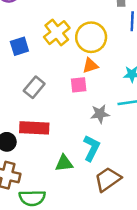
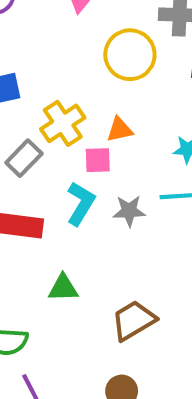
yellow cross: (57, 33) -> (63, 123), moved
yellow circle: (91, 37) -> (130, 55), moved
cyan L-shape: (92, 148) -> (81, 203), moved

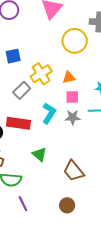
pink square: (98, 160) -> (72, 97), moved
green triangle: (63, 288) -> (40, 154), turned 42
brown trapezoid: (134, 320) -> (74, 171), turned -100

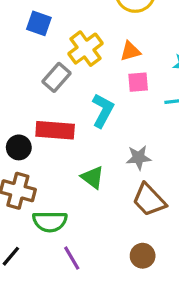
blue square: (13, 56) -> (39, 23), turned 35
gray star: (73, 117) -> (139, 158), moved

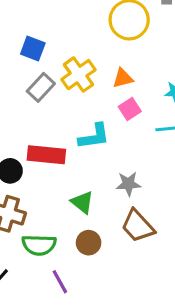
gray rectangle: (57, 77) -> (41, 87), moved
pink square: (138, 82) -> (130, 109), turned -30
cyan L-shape: (103, 111) -> (94, 136), turned 52
brown circle: (143, 256) -> (89, 243), moved

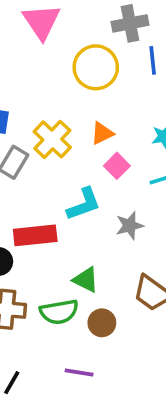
gray star: (128, 184) -> (130, 226), moved
green semicircle: (39, 245) -> (59, 312), moved
purple line: (60, 282) -> (79, 373), turned -40

